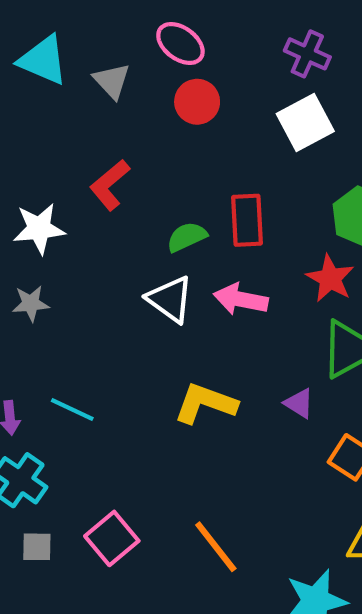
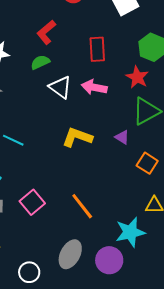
red L-shape: (110, 185) -> (46, 32), moved
green semicircle: (187, 237) -> (40, 62), moved

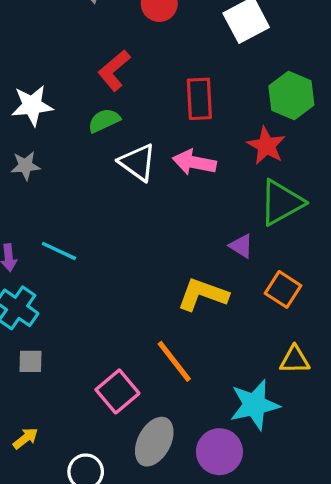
yellow L-shape: (77, 137) -> (203, 294), moved
pink square: (32, 202) -> (117, 391), moved

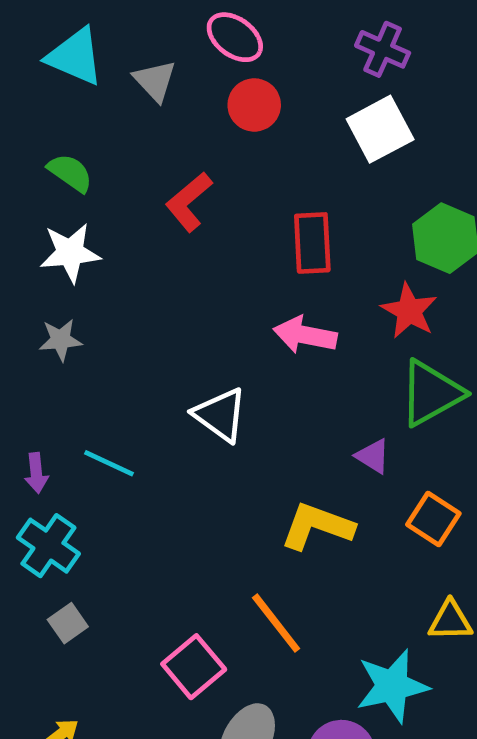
green semicircle: (104, 121) -> (70, 173), moved, turned 60
white triangle: (138, 162) -> (220, 415), moved
gray square: (30, 361) -> (68, 623), turned -36

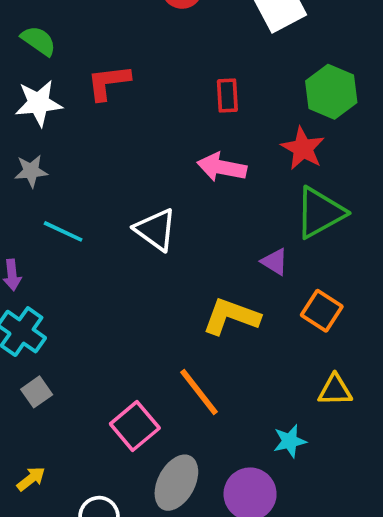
red L-shape: (189, 202) -> (108, 82), moved, turned 33
red rectangle: (312, 243) -> (227, 96), size x0.7
cyan line: (109, 463) -> (63, 231), moved
cyan star: (392, 686) -> (290, 441), size x0.6

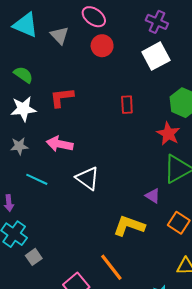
pink arrow: (222, 167) -> (60, 144), moved
gray square: (37, 392) -> (34, 257), moved

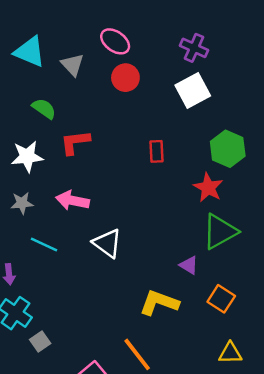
green semicircle: (23, 75) -> (44, 109), moved

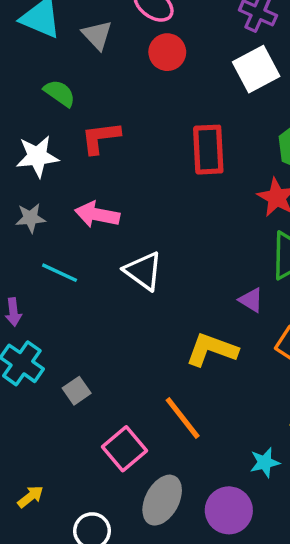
red rectangle: (156, 151) -> (208, 150), size x1.6
gray square: (40, 341) -> (77, 391), moved

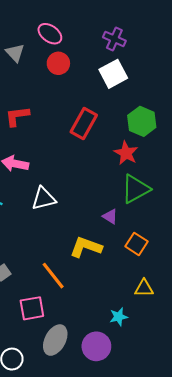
red rectangle: (208, 150) -> (84, 123), turned 32
white triangle: (143, 271) -> (44, 198), turned -50
orange line: (183, 418) -> (53, 276), moved
pink square: (125, 449) -> (32, 308), turned 30

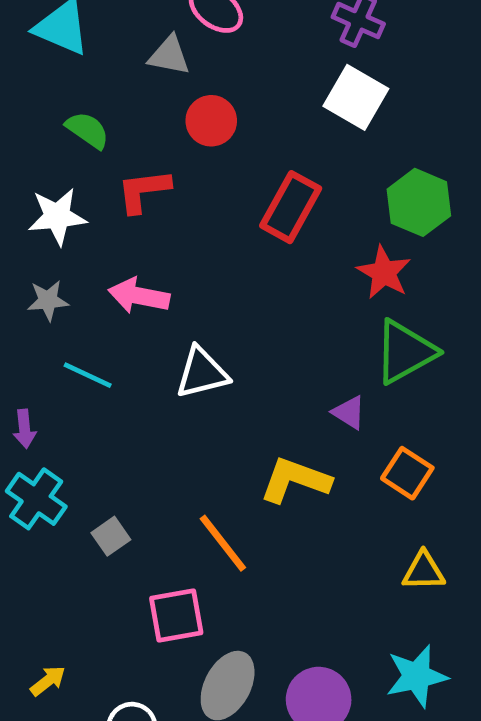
gray triangle: (15, 53) -> (169, 55), moved, turned -36
red circle: (58, 63) -> (211, 121), moved
white square: (113, 74) -> (356, 97), turned -32
cyan star: (119, 317) -> (417, 676), moved, size x1.5

